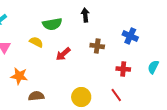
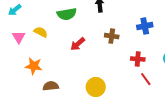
blue cross: (130, 36) -> (145, 26), turned -35
yellow semicircle: (36, 42) -> (41, 32), moved
red line: (116, 95) -> (146, 79), moved

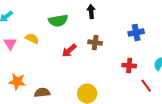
brown cross: (112, 36) -> (95, 43), moved
orange star: (34, 66) -> (17, 82), moved
red line: (146, 79) -> (146, 86), moved

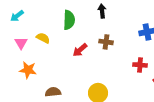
green semicircle: (58, 21) -> (69, 20), turned -78
orange star: (17, 82) -> (28, 70), moved

